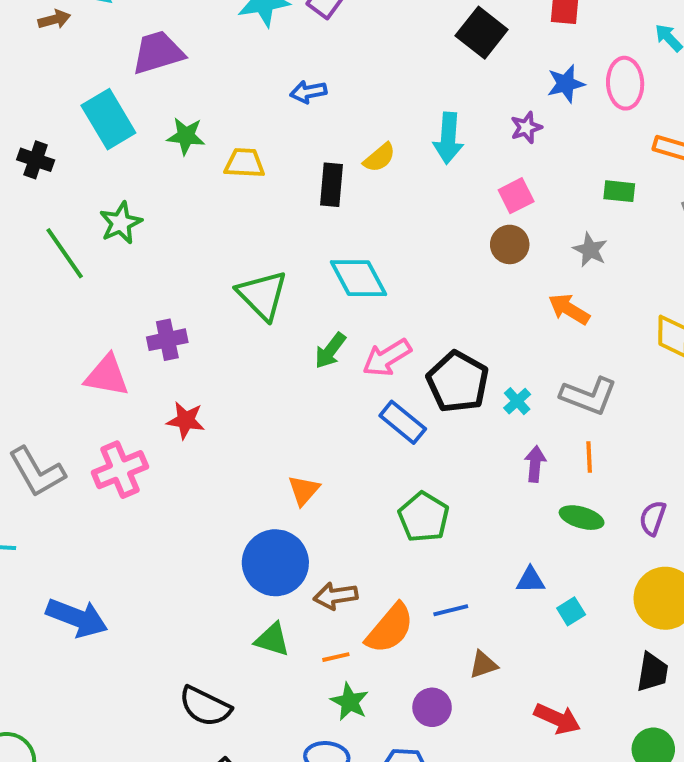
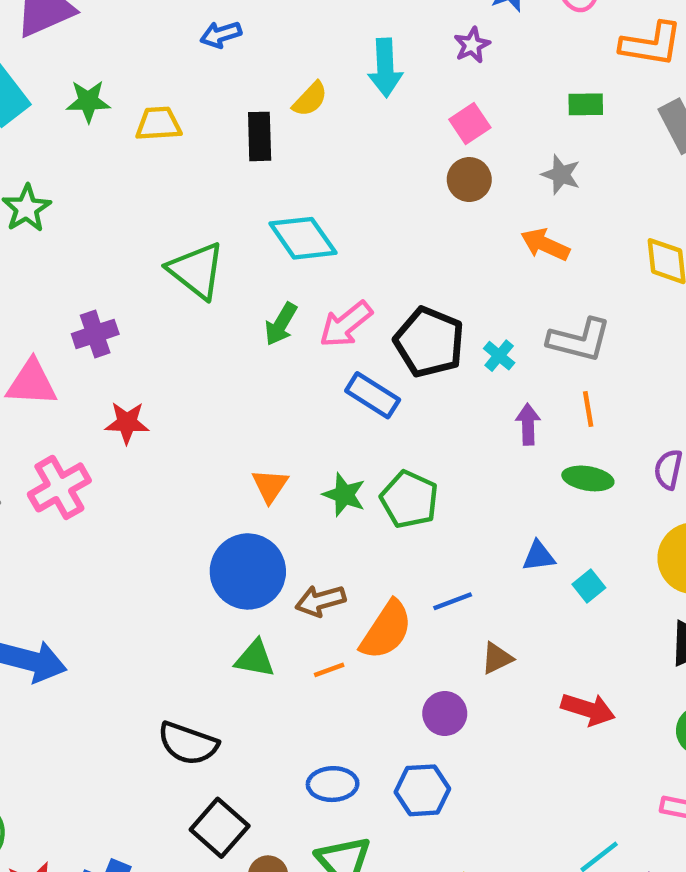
green star: (350, 702) -> (344, 495), moved

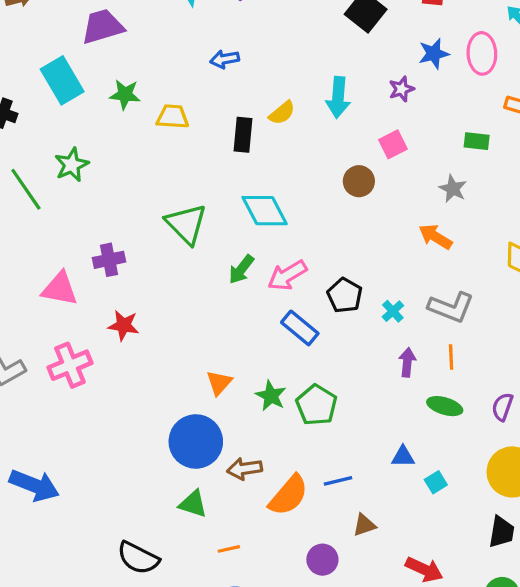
brown circle: (469, 180) -> (359, 181), moved
black pentagon: (429, 342) -> (345, 295), size x0.7
orange line: (329, 670) -> (229, 549), moved

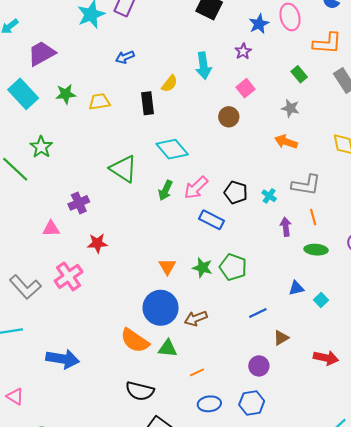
green rectangle: (477, 141) -> (299, 74), turned 56
pink triangle: (60, 289) -> (51, 229), size x0.7
orange semicircle: (289, 495) -> (135, 341), moved, turned 96

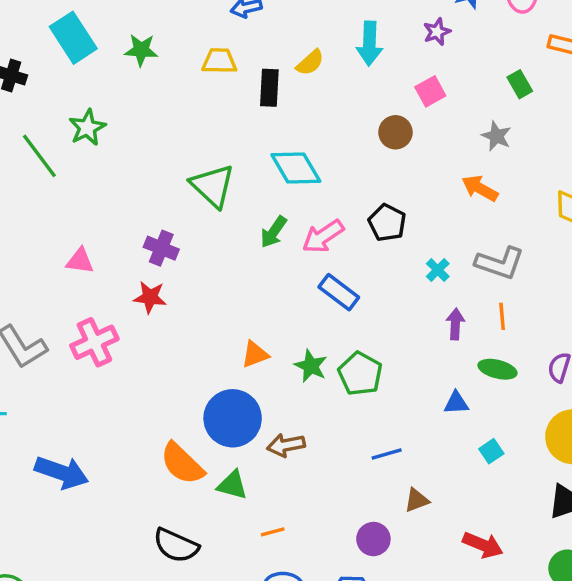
yellow trapezoid: (99, 102) -> (219, 61), moved
black pentagon: (236, 192) -> (387, 223), moved
purple cross: (79, 203) -> (161, 248), moved, turned 36
orange triangle: (167, 267) -> (255, 354), turned 30
blue triangle: (296, 288) -> (456, 403), moved

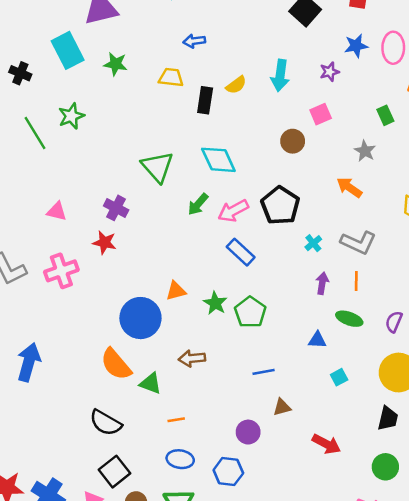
black pentagon: (387, 223) -> (280, 206), size x1.4
blue circle: (233, 418) -> (140, 318), moved
blue arrow: (62, 472) -> (29, 362), turned -99

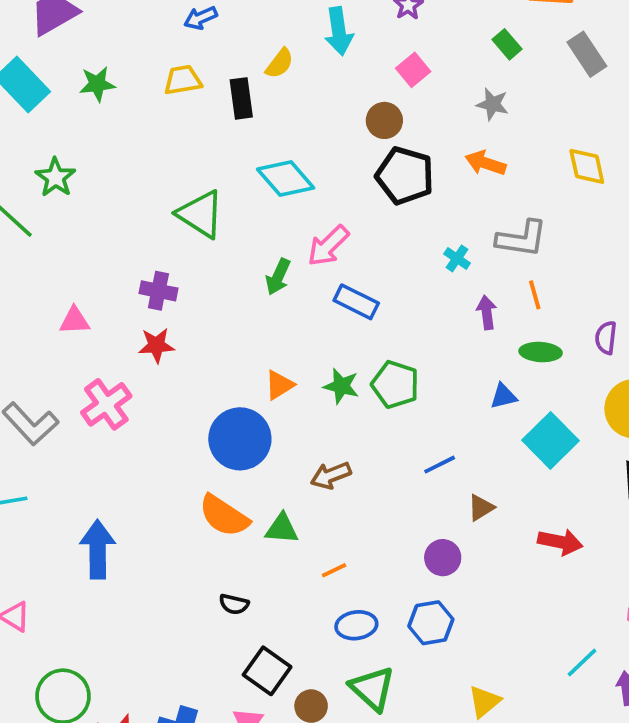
green arrow: (198, 204) -> (278, 277), moved
black pentagon: (280, 206) -> (405, 176), moved
cyan square: (339, 377) -> (550, 440), size x2.0
black semicircle: (106, 423) -> (234, 604), size x0.6

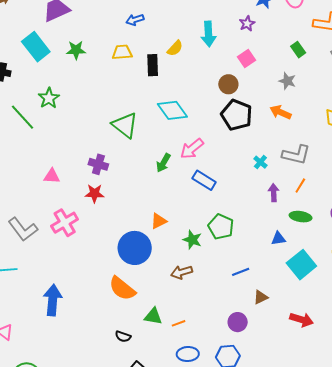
orange line: (535, 295) -> (300, 186), turned 42
green star: (341, 386) -> (192, 240), moved
green triangle: (282, 529) -> (153, 316), moved

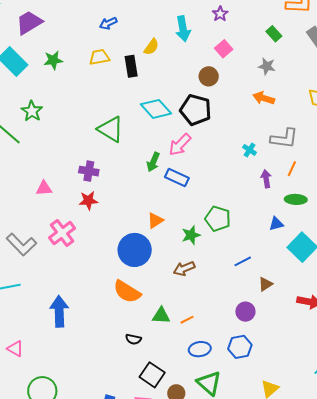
black pentagon: (237, 115) -> (196, 110), moved
blue rectangle: (204, 180) -> (177, 178), moved
green star: (192, 240) -> (191, 235), turned -30

